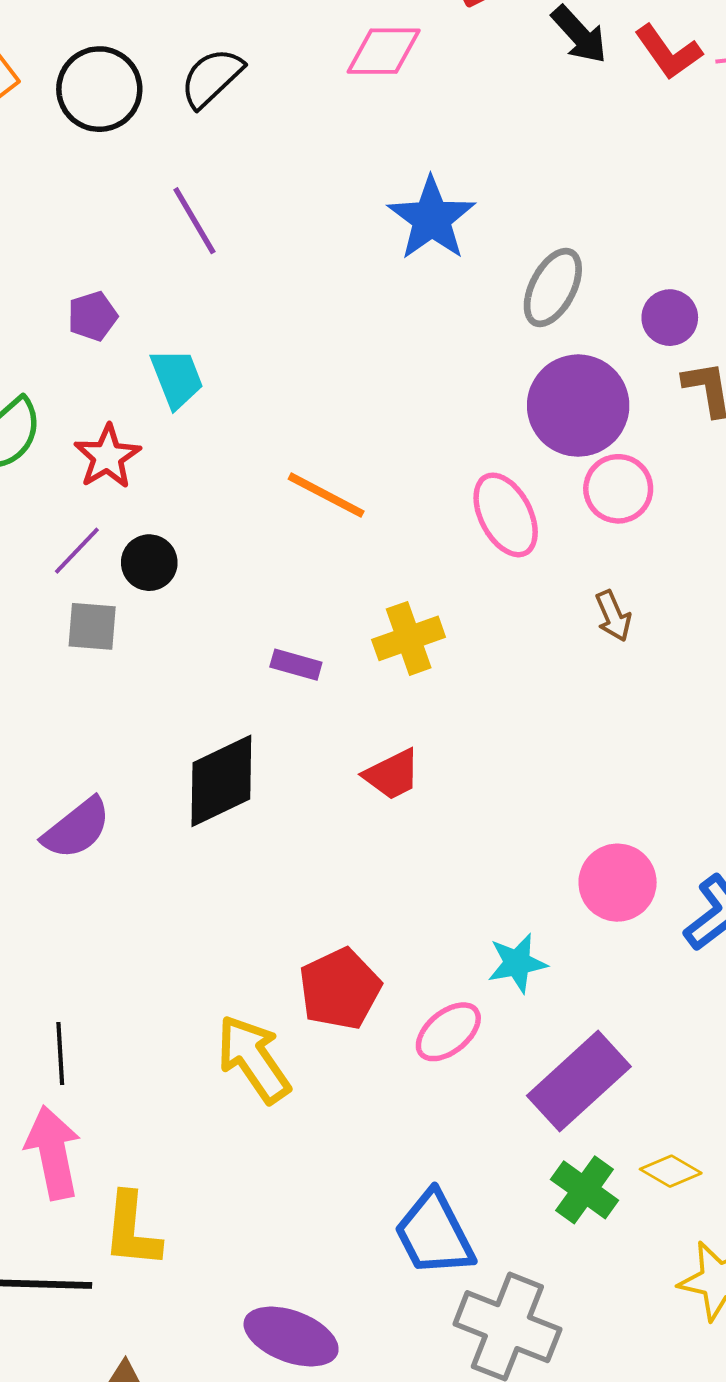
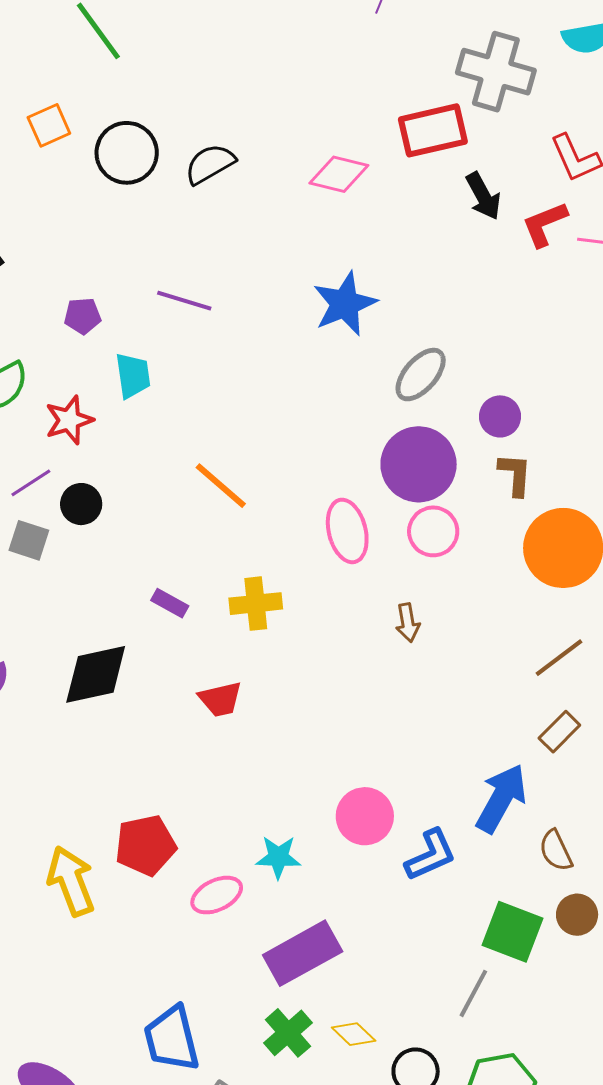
red L-shape: (668, 52) -> (545, 224), turned 90
purple line: (194, 221) -> (184, 301), moved, turned -56

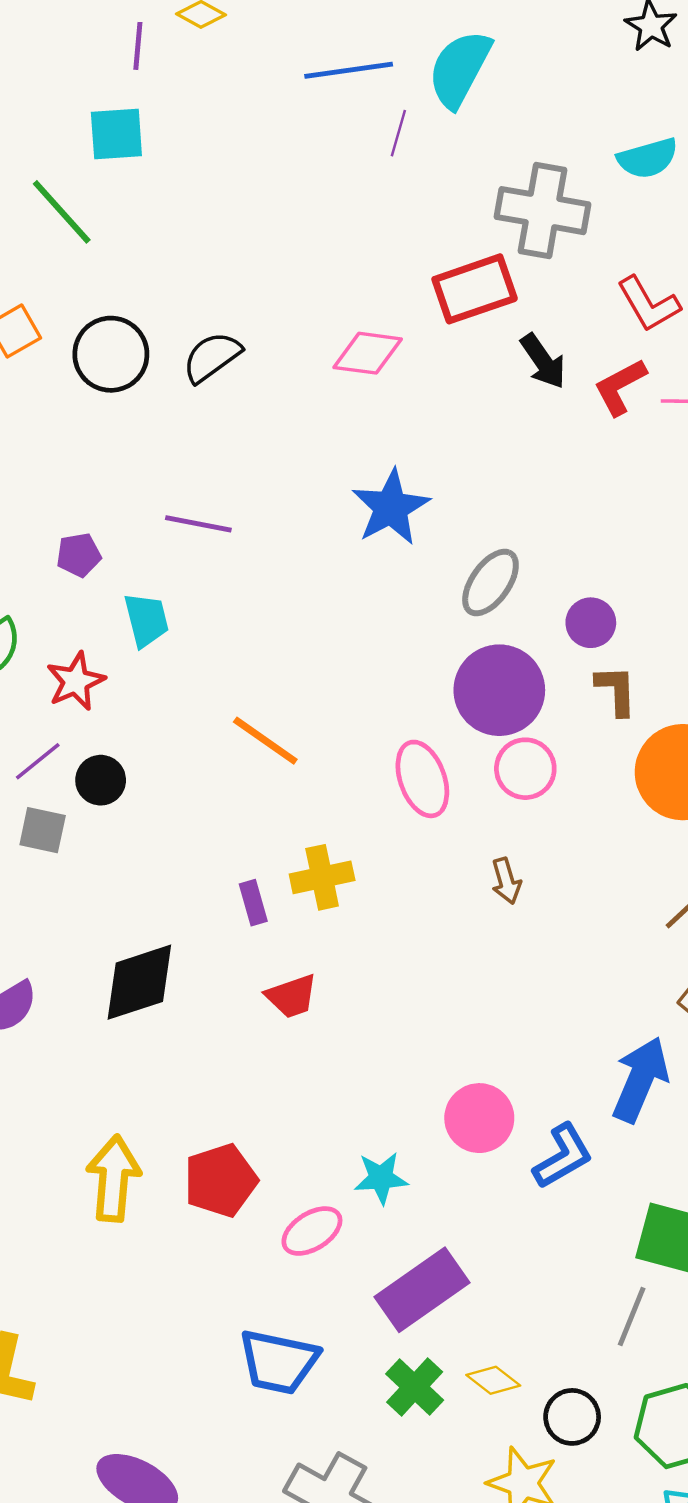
purple rectangle: (170, 603) -> (253, 903), moved, turned 51
yellow arrow: (71, 881) -> (113, 1178), moved, turned 32
blue trapezoid: (172, 1039) -> (279, 1362), moved, turned -58

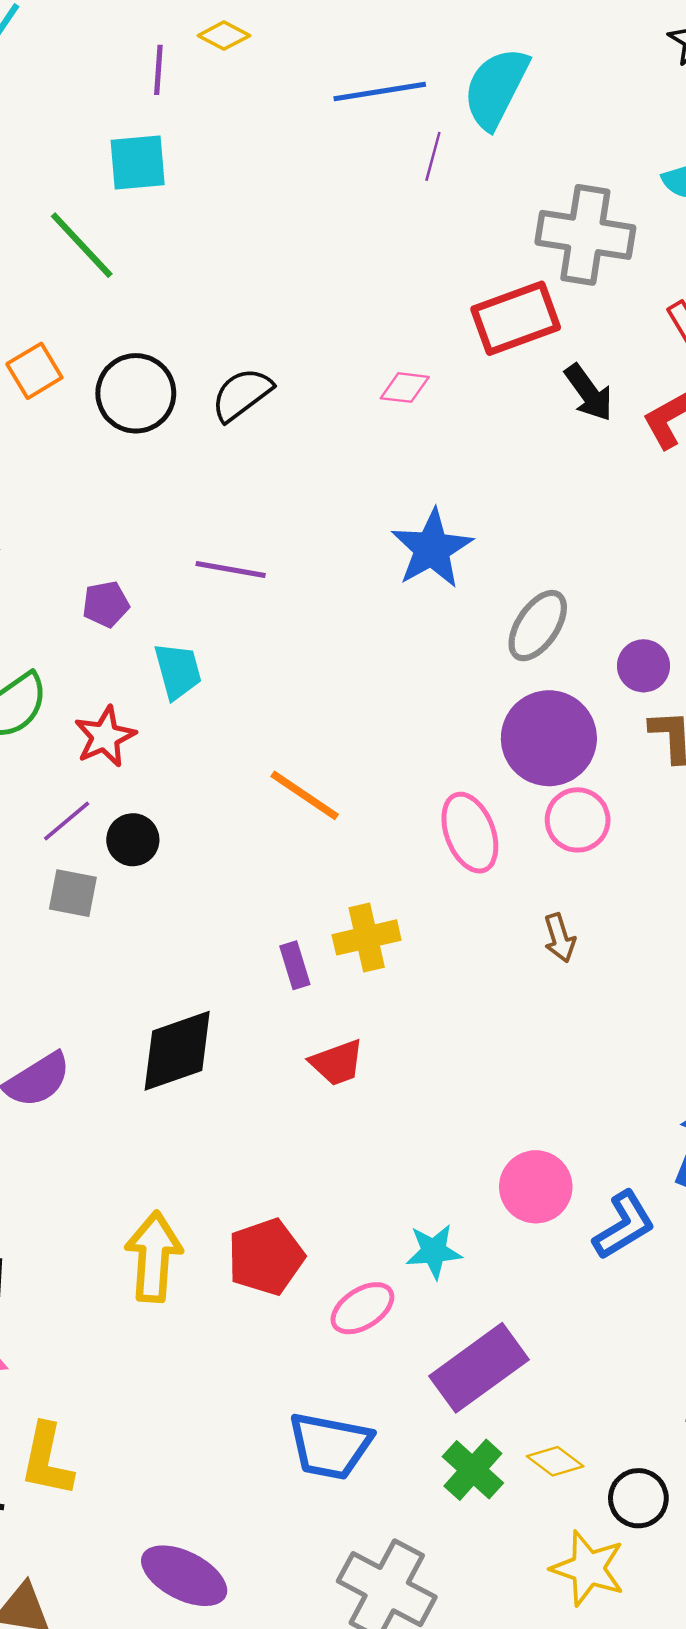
pink diamond: (368, 353) -> (405, 388), size x0.7

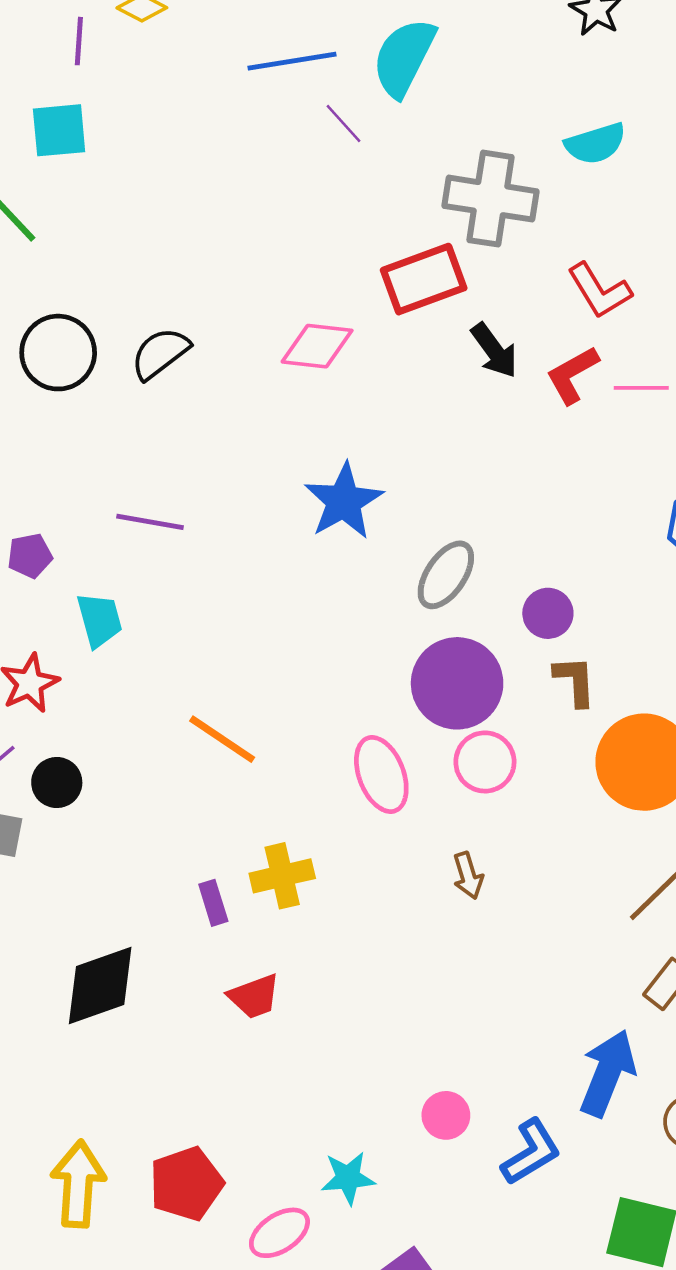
purple line: (433, 156) -> (343, 123), turned -57
pink diamond: (405, 388) -> (317, 346), size x1.5
pink circle: (536, 1187) -> (446, 1115), size x0.7

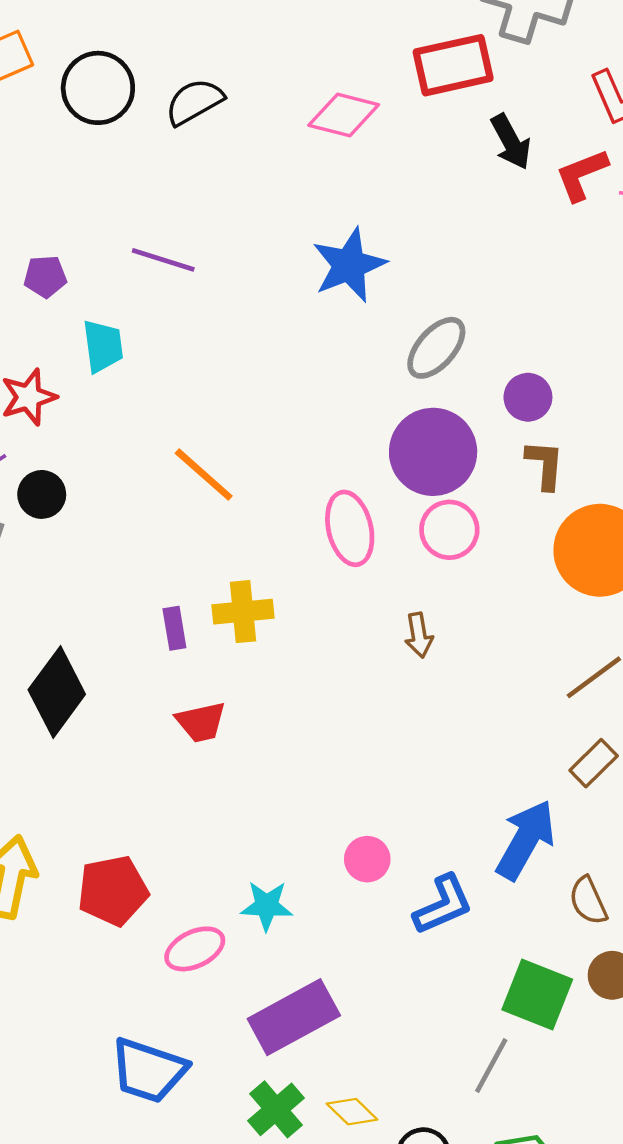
black diamond: (100, 985) -> (57, 692), turned -42

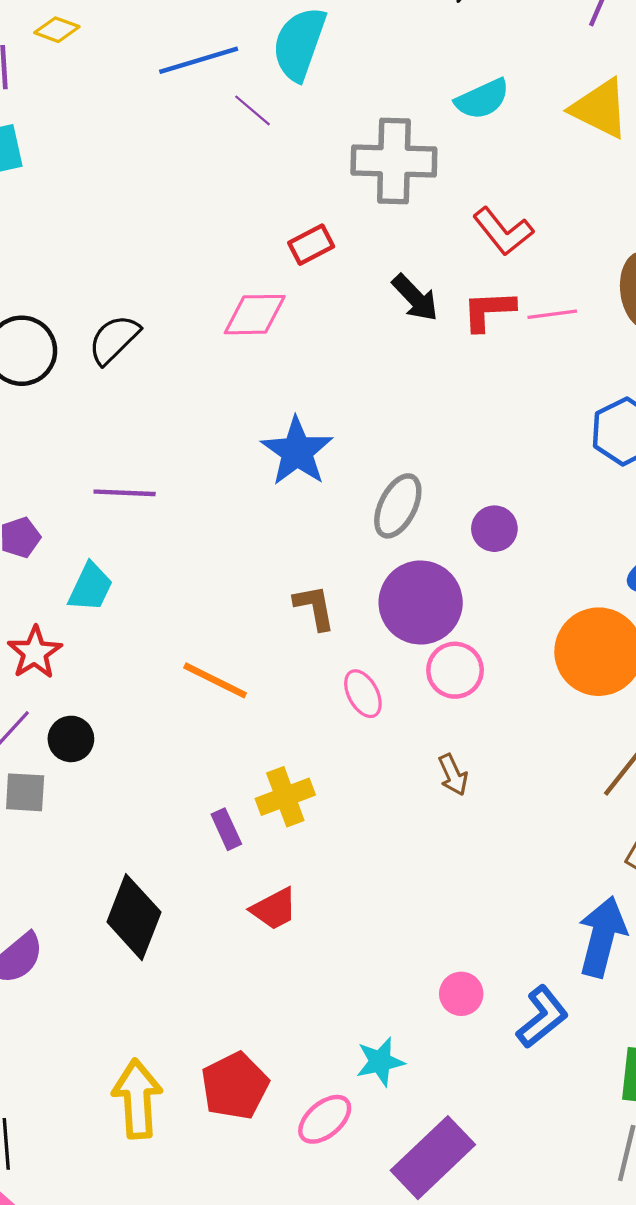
red rectangle: (453, 65) -> (311, 245), moved, size x0.6
red L-shape: (582, 175) -> (489, 310), turned 34
cyan trapezoid: (103, 346) -> (90, 587), turned 48
brown L-shape: (545, 465) -> (315, 607), moved
pink ellipse: (350, 528) -> (363, 694), size x0.7

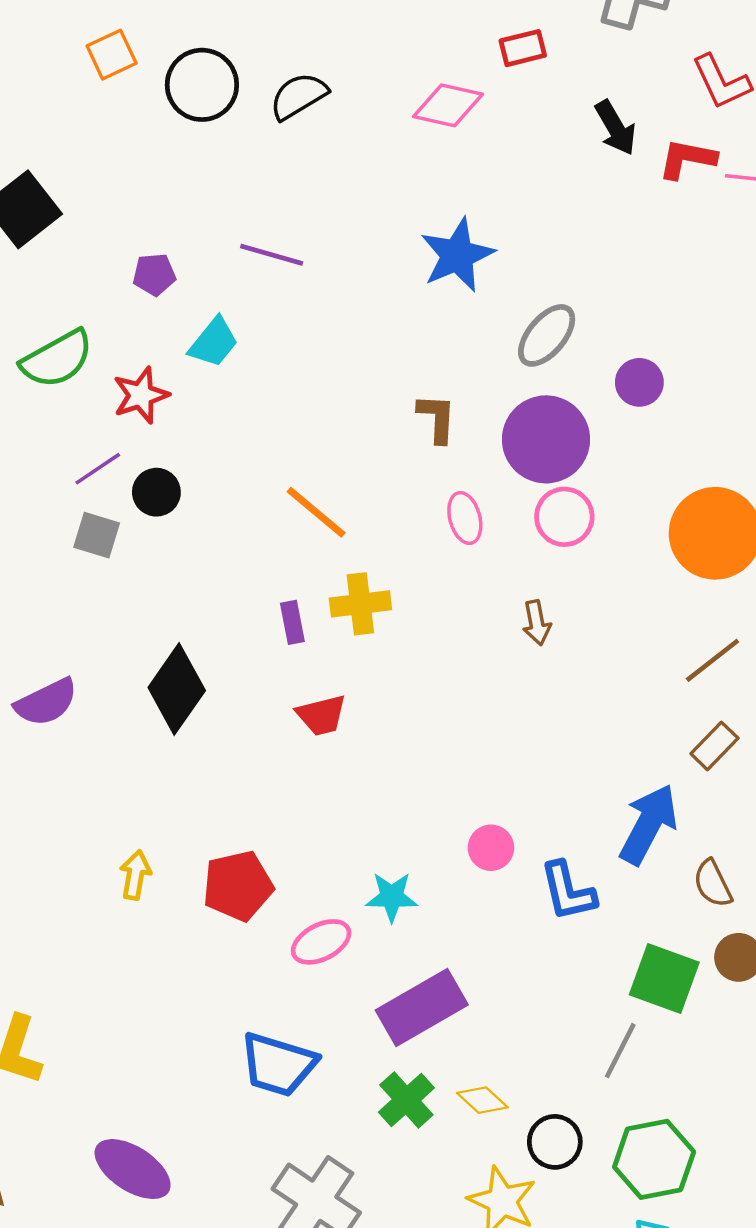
orange line: (215, 680) -> (316, 512), moved
blue L-shape: (542, 1017) -> (568, 891), turned 102
yellow arrow: (137, 1099) -> (135, 875), size x0.6

